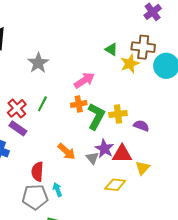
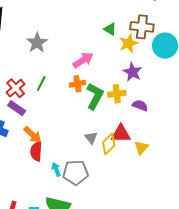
purple star: (104, 149) -> (133, 72), moved
orange arrow: (67, 152) -> (32, 135), moved
yellow diamond: (115, 185) -> (109, 144), moved, turned -50
gray pentagon: (35, 197) -> (76, 172), moved

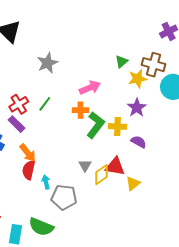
green triangle: (110, 29) -> (122, 62), turned 40
cyan arrow: (56, 169) -> (46, 182), moved

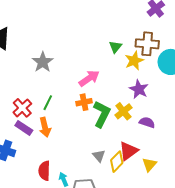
yellow cross: (118, 126) -> (123, 111), turned -30
orange arrow: (28, 153) -> (45, 127), moved, turned 36
red triangle: (115, 166) -> (129, 151), turned -35

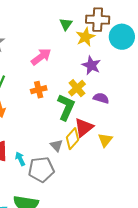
orange cross: (84, 102) -> (39, 90), moved
green L-shape: (102, 114) -> (66, 107), moved
gray triangle: (99, 156) -> (56, 145), moved

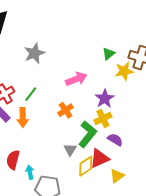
purple star: (91, 65) -> (105, 99), moved
orange cross: (39, 90) -> (66, 110), turned -35
purple semicircle: (101, 98) -> (115, 140), moved
gray triangle: (56, 145) -> (70, 150), moved

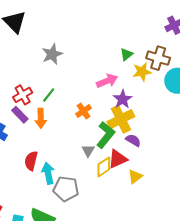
pink arrow: (76, 79) -> (107, 81), moved
yellow cross: (103, 118) -> (121, 119), size x1.5
cyan arrow: (30, 172) -> (48, 173), size x1.5

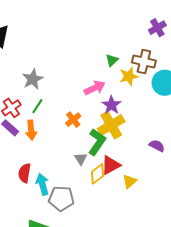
gray star: (52, 54) -> (33, 79), moved
purple semicircle: (133, 140) -> (157, 146), moved

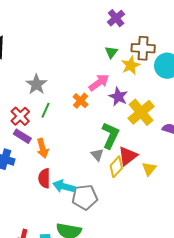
purple cross: (157, 28) -> (116, 18), moved
orange cross: (73, 120) -> (81, 101), moved
yellow cross: (111, 125) -> (141, 112), moved
orange arrow: (31, 130) -> (42, 148), moved
cyan arrow: (42, 184) -> (64, 186), turned -50

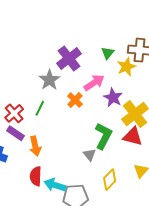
purple cross: (116, 18) -> (69, 58), moved, size x1.4
gray star: (36, 84) -> (49, 80), moved
red triangle: (128, 156) -> (133, 136), moved, turned 50
yellow diamond: (116, 167) -> (110, 180), moved

